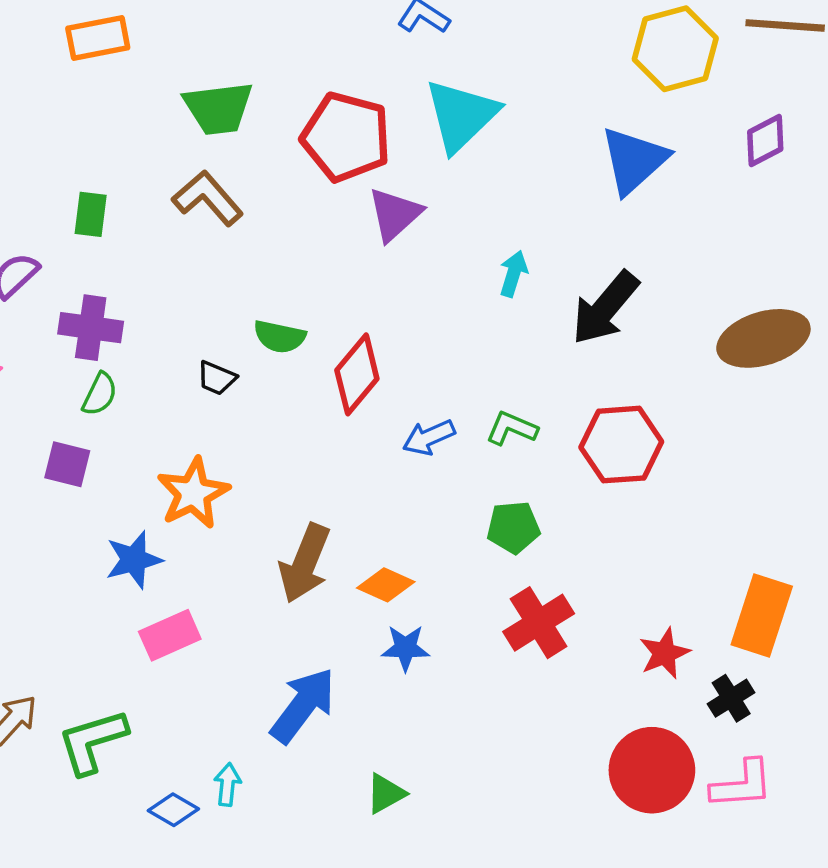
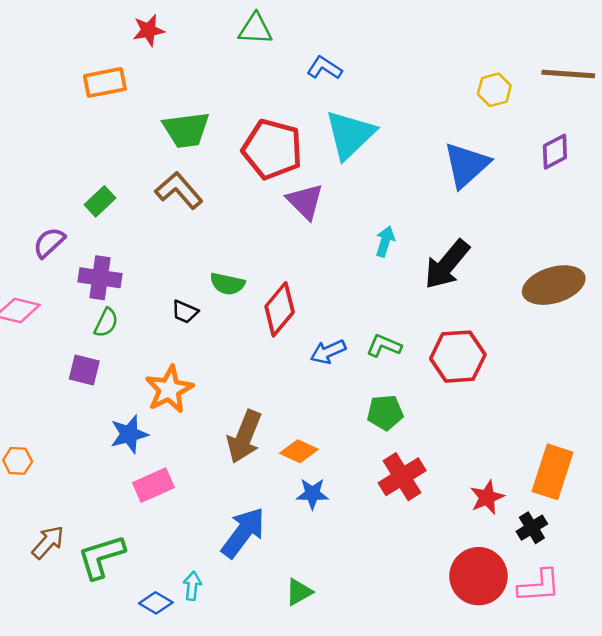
yellow hexagon: (675, 49) -> (494, 90), size x0.6
green rectangle: (91, 214) -> (100, 201), turned 40
purple triangle: (395, 214) -> (305, 201), turned -33

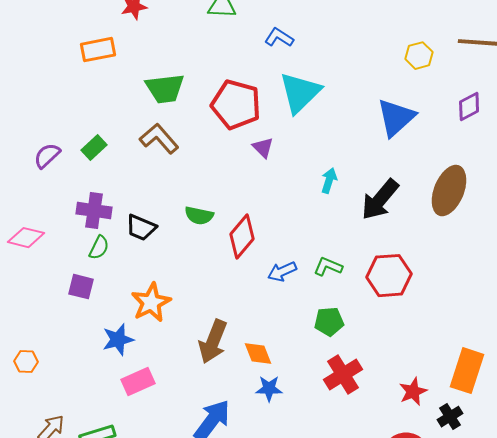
purple triangle: (305, 201) -> (263, 148), size x0.7
purple semicircle: (49, 243) -> (47, 156), moved
brown ellipse: (554, 285) -> (449, 191), moved, turned -51
black trapezoid: (185, 312) -> (141, 228), moved, size x1.4
orange diamond: (299, 451) -> (258, 354), turned 44

